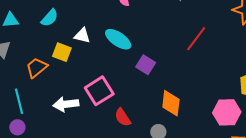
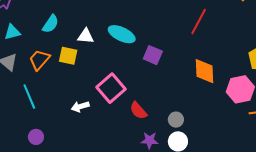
orange trapezoid: (37, 68) -> (39, 60), moved
cyan line: (19, 101) -> (29, 96), moved
orange diamond: (171, 103) -> (205, 71), moved
white arrow: (66, 104) -> (80, 107), size x0.7

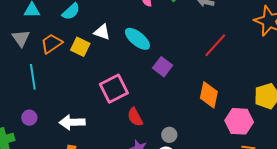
white arrow: (80, 107) -> (72, 122), moved, size x1.4

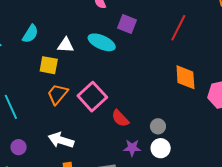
orange trapezoid: (51, 44) -> (57, 94), moved
purple square: (163, 67) -> (127, 24), moved
white arrow: (72, 122) -> (61, 140), turned 35

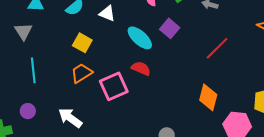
white triangle: (66, 45) -> (107, 13), moved
red semicircle: (120, 118) -> (141, 68), moved, turned 138

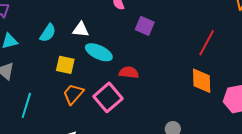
cyan ellipse: (140, 38) -> (99, 52), moved
red line: (217, 48) -> (207, 43), moved
cyan line: (33, 70) -> (26, 105), turned 40

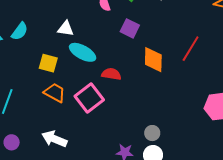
cyan semicircle: (48, 33) -> (20, 31), moved
orange diamond: (202, 81) -> (153, 60), moved
orange trapezoid: (73, 94) -> (55, 93), turned 75

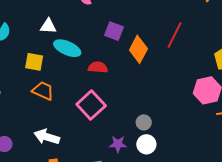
purple square: (130, 28) -> (114, 31), moved
orange diamond: (153, 60) -> (138, 49), turned 32
pink square: (89, 98) -> (91, 105), moved

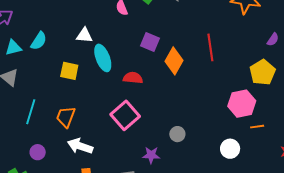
red line: (175, 35) -> (210, 47), turned -36
cyan ellipse: (67, 48) -> (103, 58), turned 44
orange trapezoid: (43, 91) -> (66, 117), moved, turned -95
white circle: (146, 144) -> (230, 149), moved

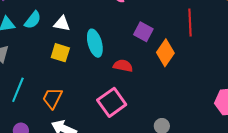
white triangle: (84, 35) -> (62, 24), moved
red line: (210, 47) -> (190, 23), moved

